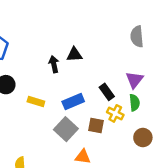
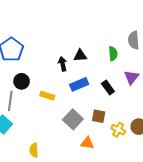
blue rectangle: (73, 101) -> (79, 84), moved
green semicircle: (134, 103) -> (113, 54), moved
yellow cross: (115, 113) -> (118, 130), moved

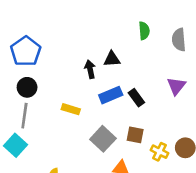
green semicircle: (113, 54) -> (144, 31), moved
black circle: (22, 81) -> (27, 87), moved
black rectangle: (108, 88) -> (136, 98), moved

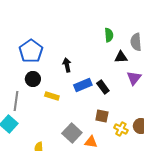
blue pentagon: (26, 51) -> (31, 51), moved
black triangle: (112, 59) -> (121, 57), moved
black circle: (27, 87) -> (33, 79), moved
gray square: (103, 139) -> (72, 133), moved

